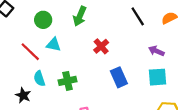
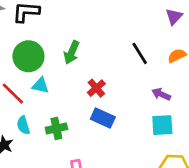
green circle: (43, 20) -> (28, 56), size x1.5
blue rectangle: (119, 77) -> (103, 118), moved, turned -42

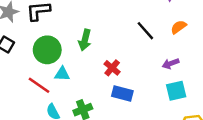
purple arrow: (161, 94) -> (171, 64), turned -35

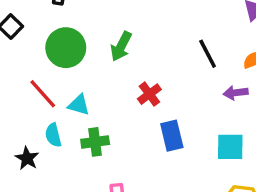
purple arrow: (171, 64) -> (236, 93), moved
cyan triangle: (62, 74) -> (79, 105), moved
blue rectangle: (122, 94) -> (172, 136), moved, turned 48

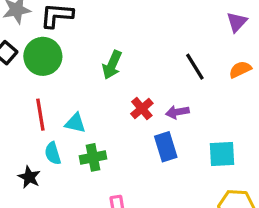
green circle: (66, 48) -> (43, 56), moved
purple arrow: (236, 93) -> (177, 112), moved
red line: (43, 94) -> (40, 115), turned 36

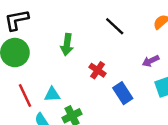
black line: (195, 67) -> (115, 26), moved
purple arrow: (177, 112) -> (151, 61), moved

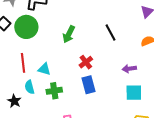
blue rectangle: (123, 93) -> (89, 85), moved

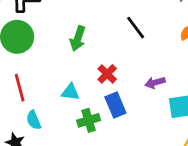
cyan triangle: (44, 69) -> (70, 92), moved
purple arrow: (129, 69) -> (155, 83), moved
green cross: (54, 91) -> (89, 120), moved

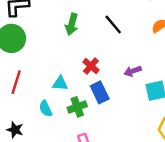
green arrow: (78, 39) -> (72, 24), moved
red line: (20, 88) -> (16, 82), turned 35
cyan semicircle: (34, 120) -> (46, 109), moved

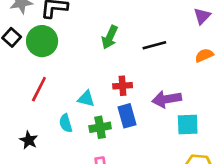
black line: (113, 25) -> (154, 45), turned -75
red cross: (91, 66) -> (123, 86), turned 35
purple arrow: (133, 71) -> (167, 99), size x1.5

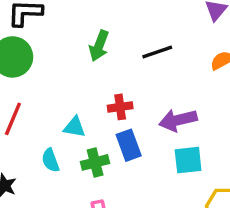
cyan square: (188, 125) -> (188, 160), moved

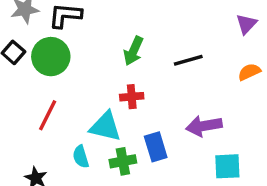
red cross: (120, 107) -> (132, 97), moved
cyan triangle: (74, 127) -> (105, 127), size x1.5
cyan square: (188, 160) -> (227, 166), moved

